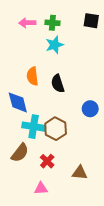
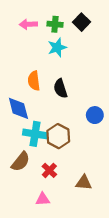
black square: (91, 21) -> (82, 22), moved, turned 35

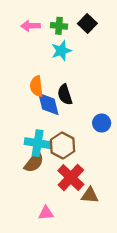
blue diamond: (18, 108) -> (48, 104), moved
brown semicircle: (21, 162) -> (34, 162), moved
red cross: (49, 170) -> (71, 177), moved, size x1.6

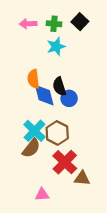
blue circle: (102, 123) -> (69, 98), moved
cyan cross: (38, 143) -> (34, 131), turned 35

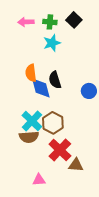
blue circle: (69, 98) -> (89, 91), moved
brown semicircle: (31, 148) -> (29, 137), turned 48

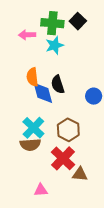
pink arrow: (26, 22) -> (27, 35), moved
green cross: (50, 22) -> (52, 23), size x1.5
brown hexagon: (53, 123) -> (68, 130), moved

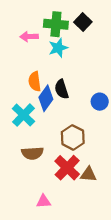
blue diamond: (43, 93) -> (46, 98), turned 50
cyan cross: (33, 128) -> (23, 115), moved
brown triangle: (80, 174) -> (88, 174), moved

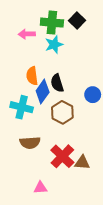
cyan cross: (23, 115) -> (22, 107), turned -30
brown hexagon: (73, 137) -> (62, 112), moved

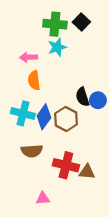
pink arrow: (27, 34) -> (28, 57), moved
black semicircle: (57, 83) -> (83, 97), moved
blue diamond: (43, 92) -> (44, 117), moved
red cross: (62, 156) -> (66, 165), turned -30

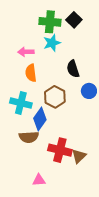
black semicircle: (83, 97) -> (73, 69), moved
blue diamond: (44, 117) -> (40, 119), moved
brown hexagon: (66, 119) -> (55, 97), moved
brown triangle: (87, 172) -> (79, 156), turned -49

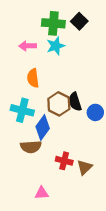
pink arrow: (26, 52) -> (28, 46), moved
black semicircle: (73, 69) -> (75, 102), moved
blue circle: (89, 91) -> (95, 112), moved
red cross: (60, 150) -> (64, 161), size x0.7

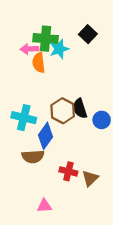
black square: (79, 21) -> (88, 34), moved
green cross: (53, 23) -> (46, 39), moved
orange semicircle: (33, 78) -> (39, 63), moved

